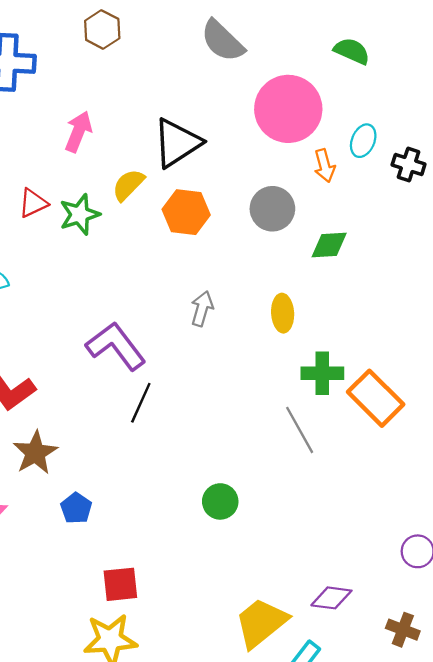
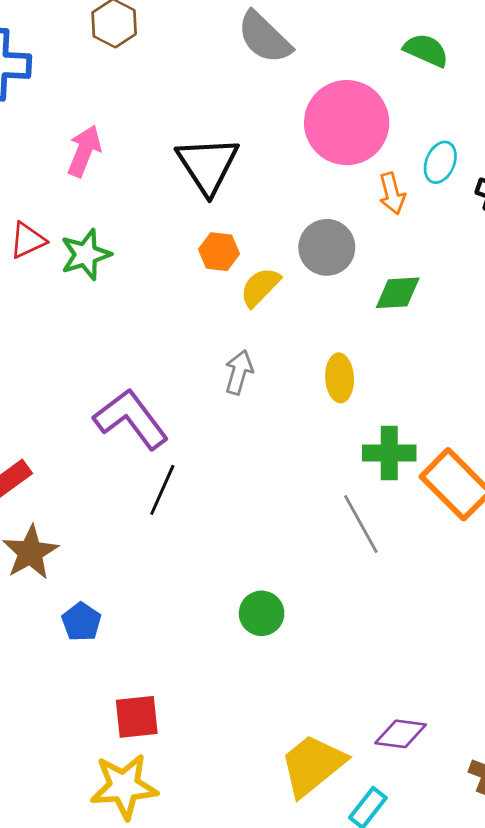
black triangle: (177, 143) -> (208, 165), turned -30
yellow semicircle: (128, 185) -> (260, 287), moved
orange hexagon: (186, 212) -> (219, 252), size x0.7

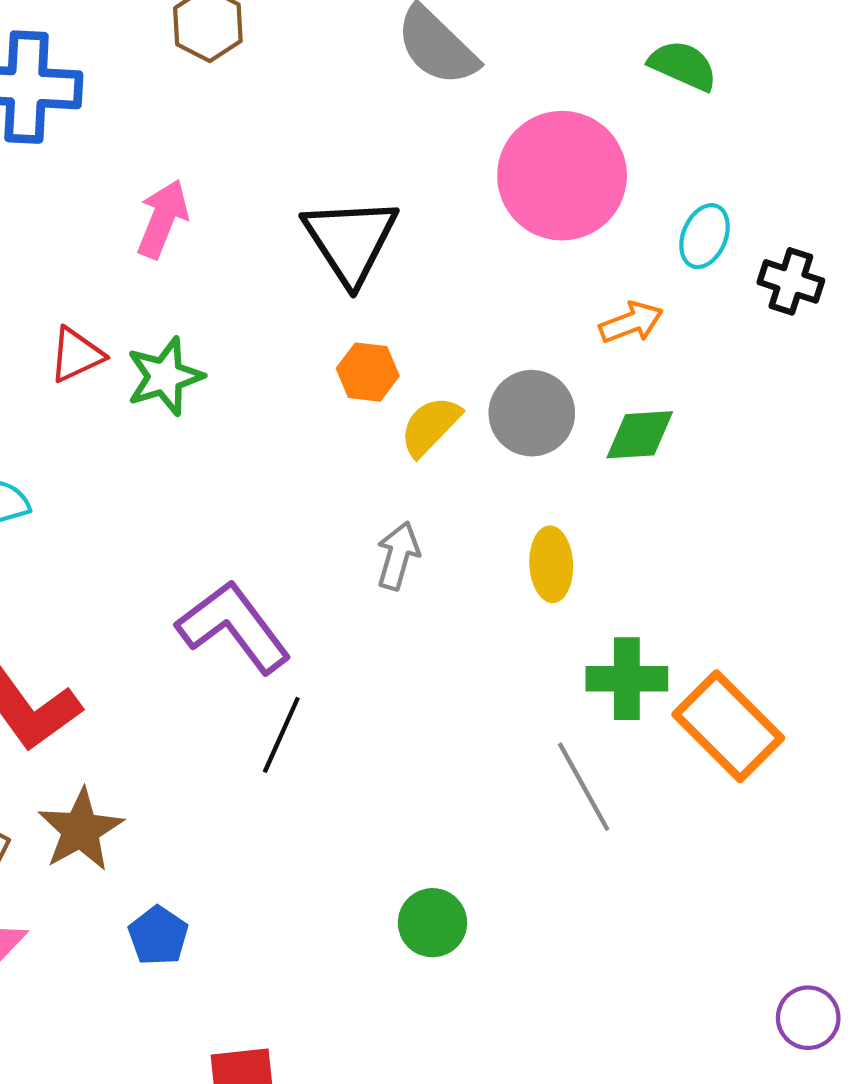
orange arrow: (392, 193) -> (631, 322), moved, turned -96
gray circle: (327, 247) -> (532, 413), moved

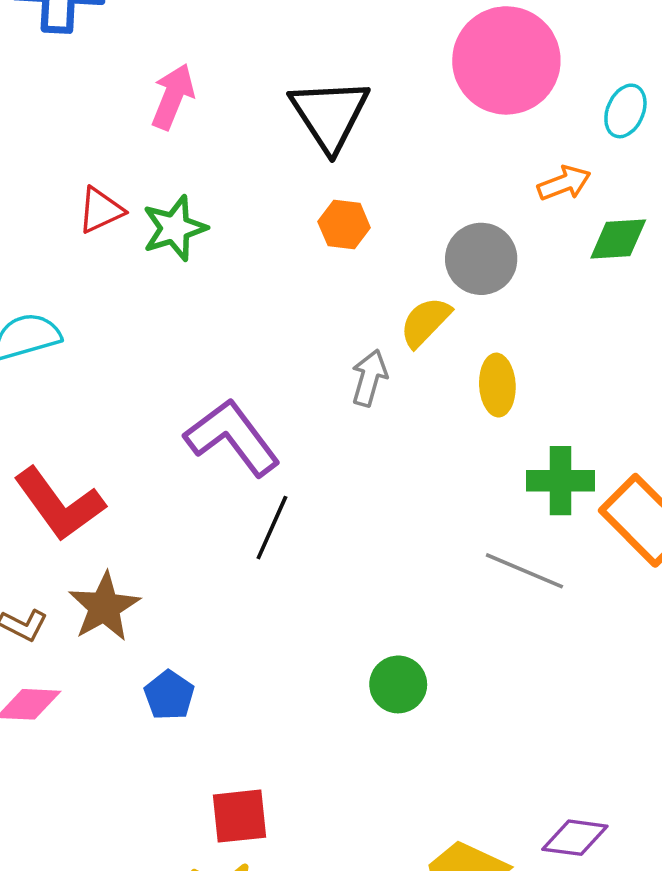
yellow semicircle: (430, 426) -> (425, 322), moved
green diamond: (640, 435) -> (618, 239), moved
gray line: (584, 787) -> (524, 571), turned -38

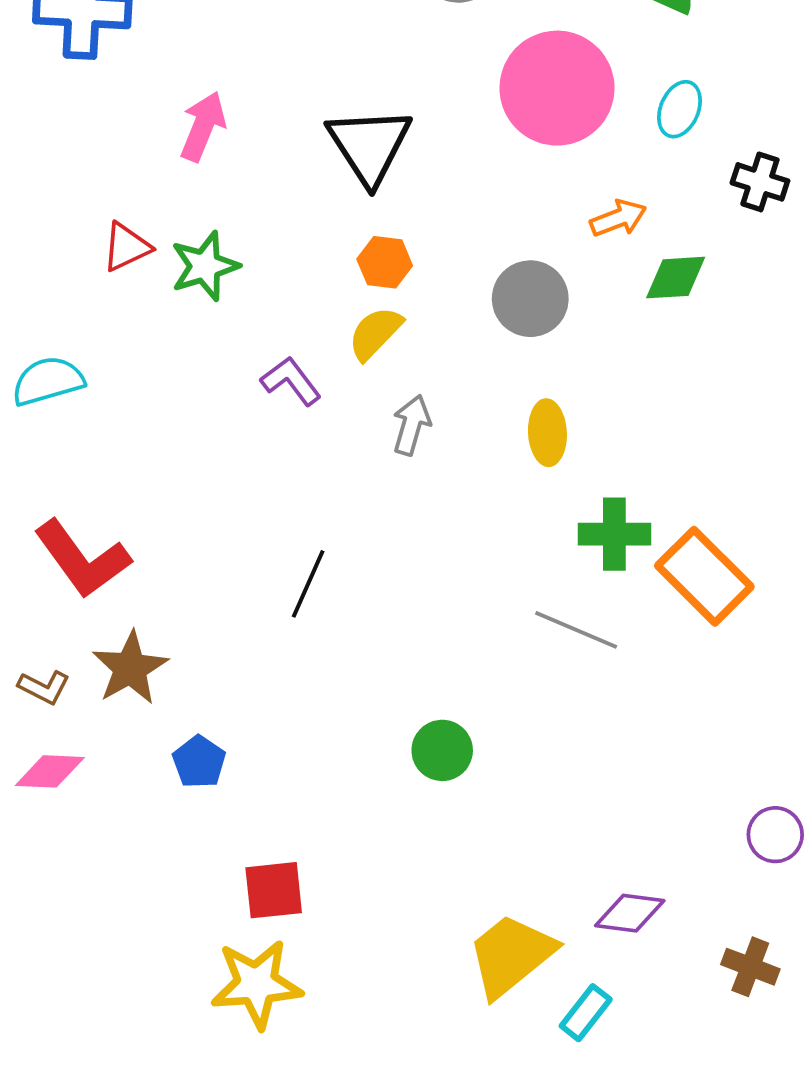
cyan ellipse: (625, 111) -> (680, 109), moved
yellow semicircle: (425, 322) -> (375, 333), moved
purple L-shape: (232, 437) -> (291, 381), moved, size x0.6

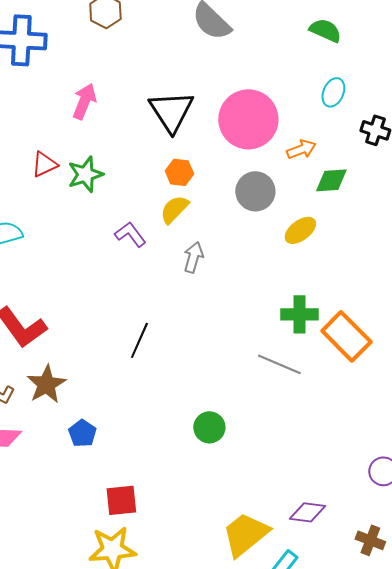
pink circle: (557, 88) -> (248, 119), moved
yellow ellipse: (547, 433) -> (300, 230), moved, turned 56

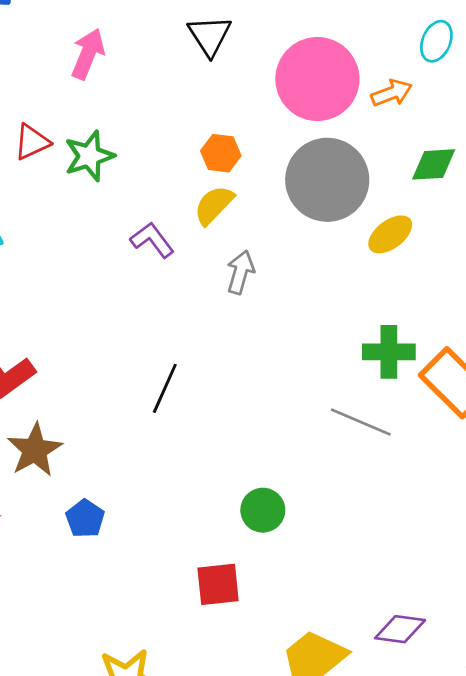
black triangle: (171, 111) -> (210, 36), moved, size x0.7
orange arrow: (301, 149) -> (392, 93), moved
gray circle: (255, 191) -> (327, 180), size x1.5
red square: (121, 500) -> (218, 584), moved

